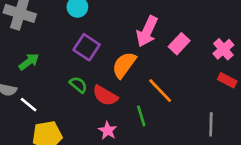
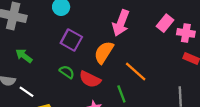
pink rectangle: (179, 44) -> (165, 23), moved
pink cross: (223, 49) -> (186, 33), turned -36
green arrow: (29, 62) -> (24, 56), turned -102

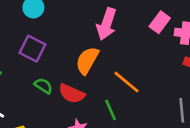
purple square: (71, 40) -> (32, 49), moved

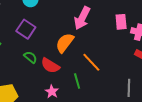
pink rectangle: (160, 22) -> (121, 22), turned -49

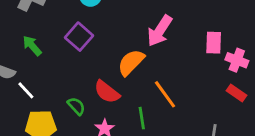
green semicircle: (30, 57) -> (76, 106), moved

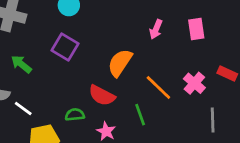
pink arrow: (160, 31) -> (156, 29), moved, size x0.6
pink cross: (237, 60) -> (194, 83), moved, turned 30
green semicircle: (76, 106) -> (75, 115), turned -42

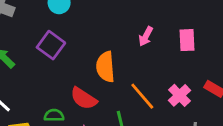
orange semicircle: (120, 63) -> (105, 67), turned -44

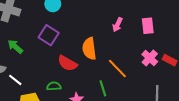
pink cross: (180, 95) -> (150, 58), moved
red semicircle: (84, 98) -> (67, 63), moved

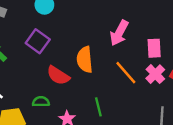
pink arrow: (117, 25) -> (119, 33), size x1.5
pink rectangle: (148, 26) -> (154, 48), moved
orange line: (117, 68) -> (126, 73), moved

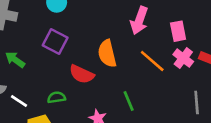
green semicircle: (41, 102) -> (57, 97), moved

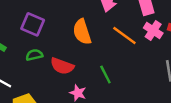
red semicircle: (82, 74) -> (62, 66), moved
green semicircle: (57, 97) -> (34, 55), moved

